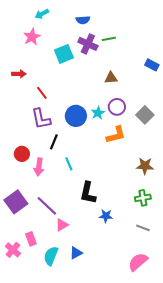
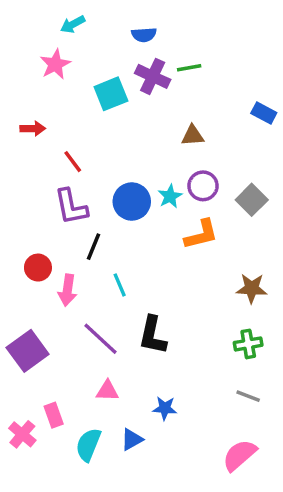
purple line: (47, 206) -> (101, 339), moved
blue star: (106, 216) -> (165, 408), moved
pink triangle: (62, 225) -> (107, 391), turned 32

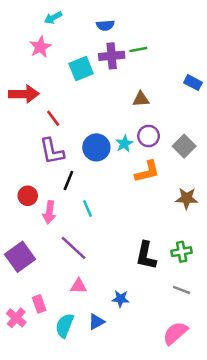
purple cross: (153, 76) -> (112, 56), turned -30
red arrow: (33, 129) -> (24, 94), size x1.6
brown star: (252, 288) -> (187, 198), moved
black L-shape: (153, 335) -> (146, 256), moved

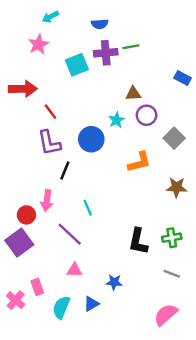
purple circle: (149, 136) -> (147, 115), moved
cyan star: (124, 144) -> (116, 120), moved
red circle: (28, 196) -> (26, 215), moved
cyan line: (87, 208) -> (88, 208), moved

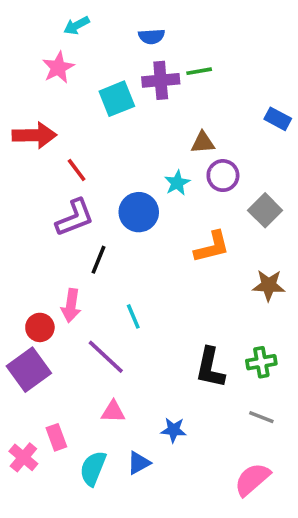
purple L-shape: (49, 143) -> (75, 218), turned -100

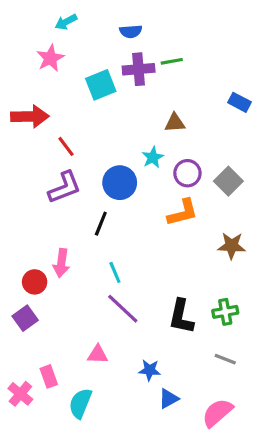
purple circle: (223, 176) -> (187, 173), moved
black line: (98, 260) -> (101, 224), moved
purple line: (106, 357) -> (123, 309), moved
purple square: (29, 370) -> (25, 318), size x0.7
blue triangle: (139, 463) -> (169, 399), moved

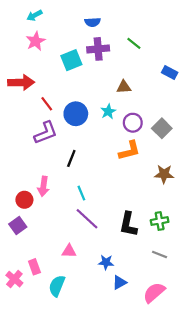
cyan arrow: (66, 22) -> (34, 15), moved
green line: (172, 61) -> (134, 43), moved, turned 48
blue circle: (120, 183) -> (76, 114), moved

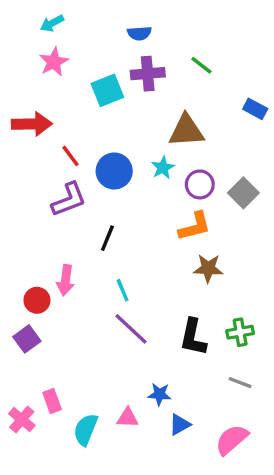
brown triangle: (124, 87) -> (186, 131), size x1.6
brown star: (164, 174) -> (208, 268), moved
pink triangle: (69, 251) -> (128, 418), moved

